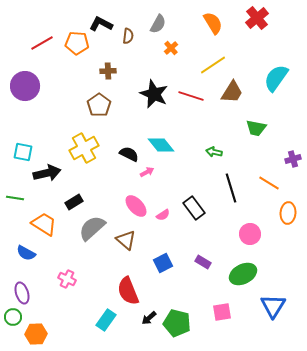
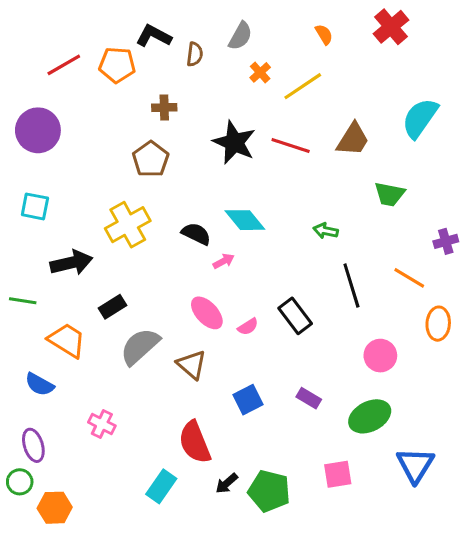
orange semicircle: (213, 23) -> (324, 34), size x0.6
yellow line: (213, 65) -> (303, 86), moved
cyan square: (23, 152) -> (35, 206), moved

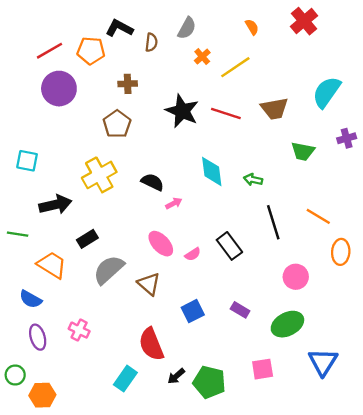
purple circle: (38, 130) -> (59, 89), moved
brown trapezoid: (353, 139) -> (274, 109), turned 48
cyan diamond: (245, 220) -> (212, 171), moved, turned 32
purple cross: (446, 241) -> (347, 138), moved
purple ellipse: (33, 445) -> (38, 337), moved

